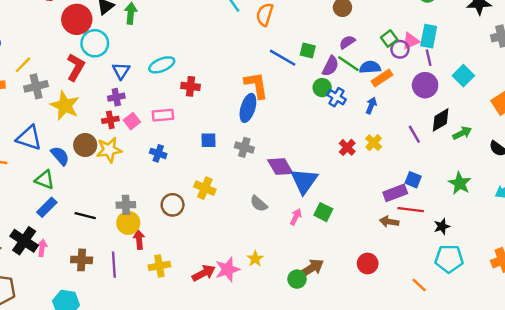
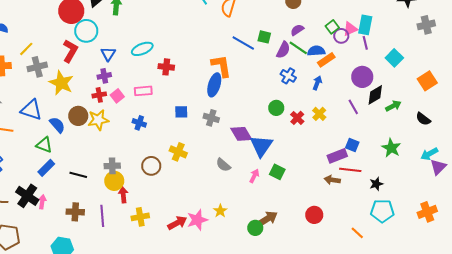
purple circle: (425, 85) -> (362, 77), moved
green circle: (322, 88) -> (276, 108), moved

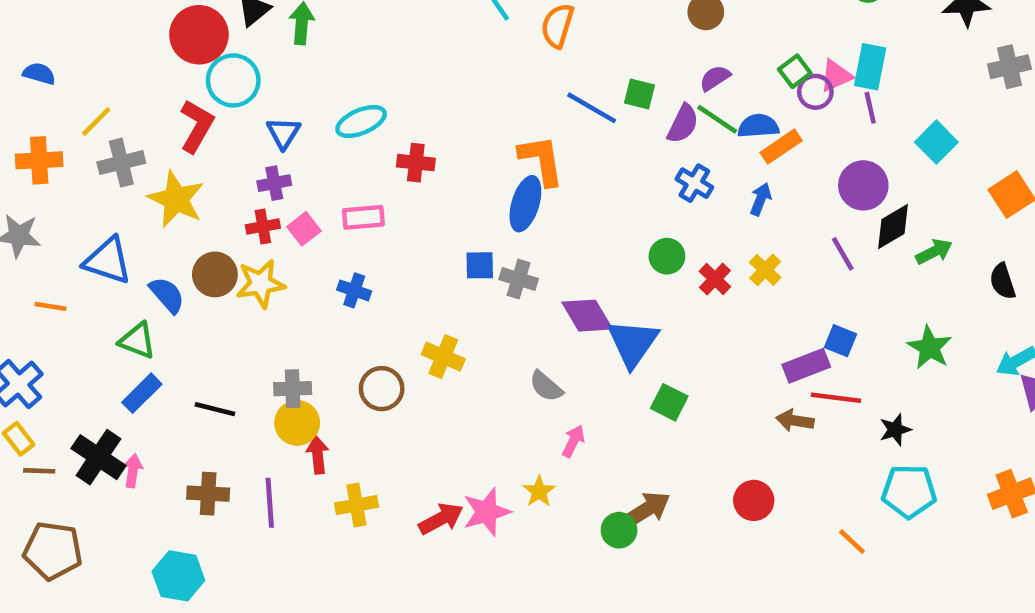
blue square: (181, 112) -> (480, 265), moved
black semicircle: (423, 119) -> (1003, 281), turned 35
pink arrow: (254, 176) -> (573, 441), moved

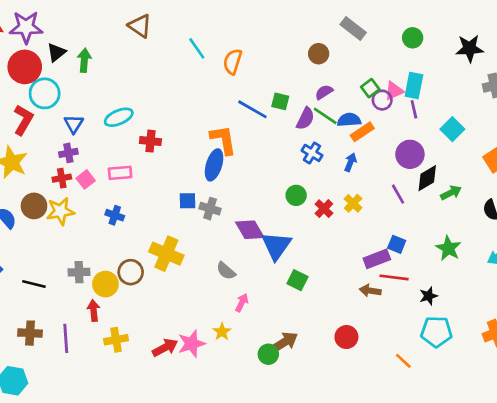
yellow cross: (443, 357) -> (166, 254), size x1.4
yellow circle: (297, 423) -> (105, 284), moved

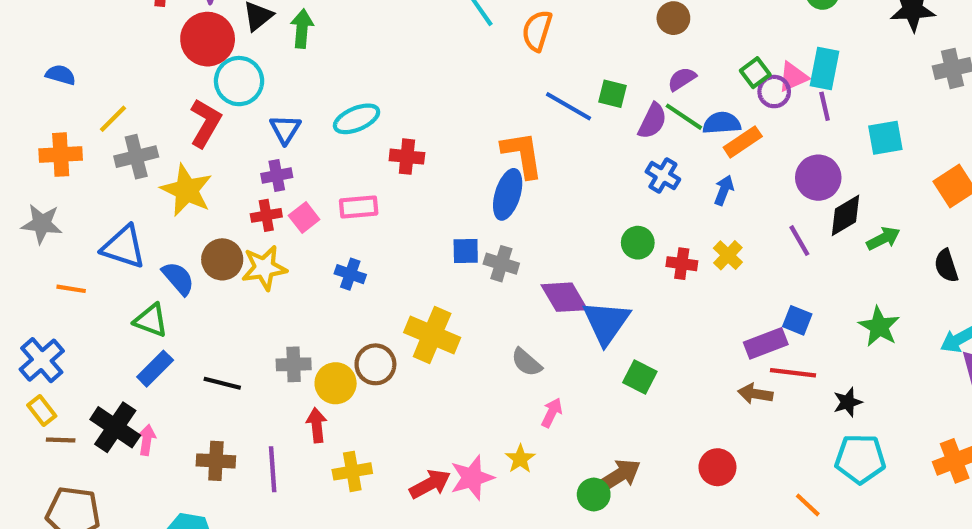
cyan square: (452, 129) -> (885, 138), turned 35
red cross: (324, 209) -> (682, 264), turned -36

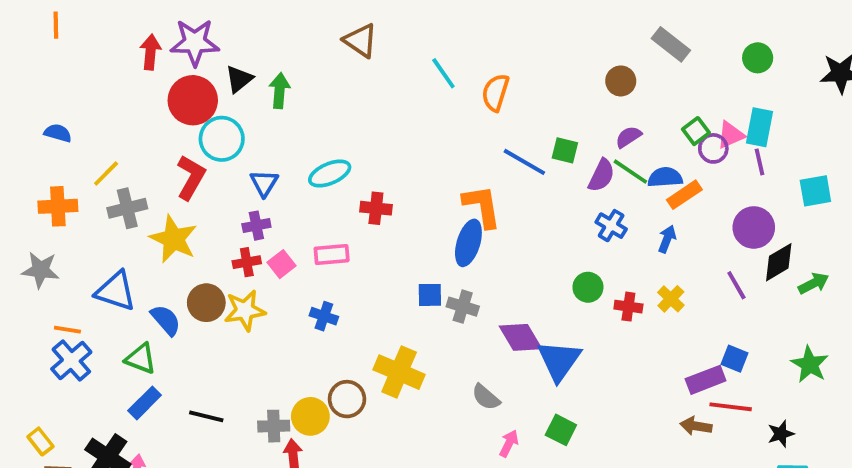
blue cross: (42, 360) -> (71, 361), moved
gray cross: (294, 364) -> (274, 426), moved
green square: (640, 377) -> (561, 430), moved

